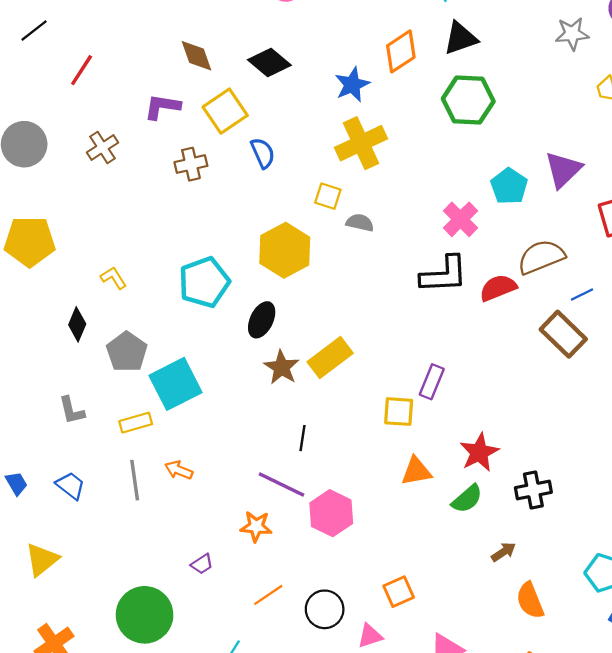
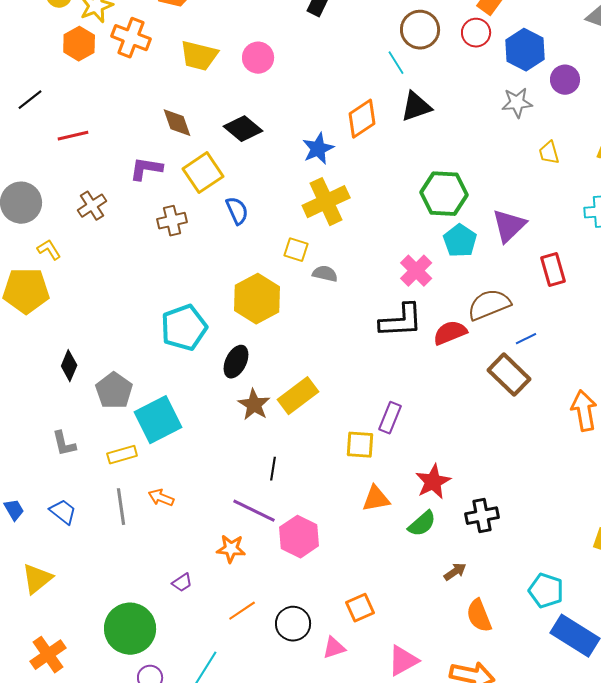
red line: (82, 70) -> (73, 136), turned 44
green hexagon: (468, 100) -> (444, 194), moved
yellow L-shape: (114, 278) -> (49, 250), moved

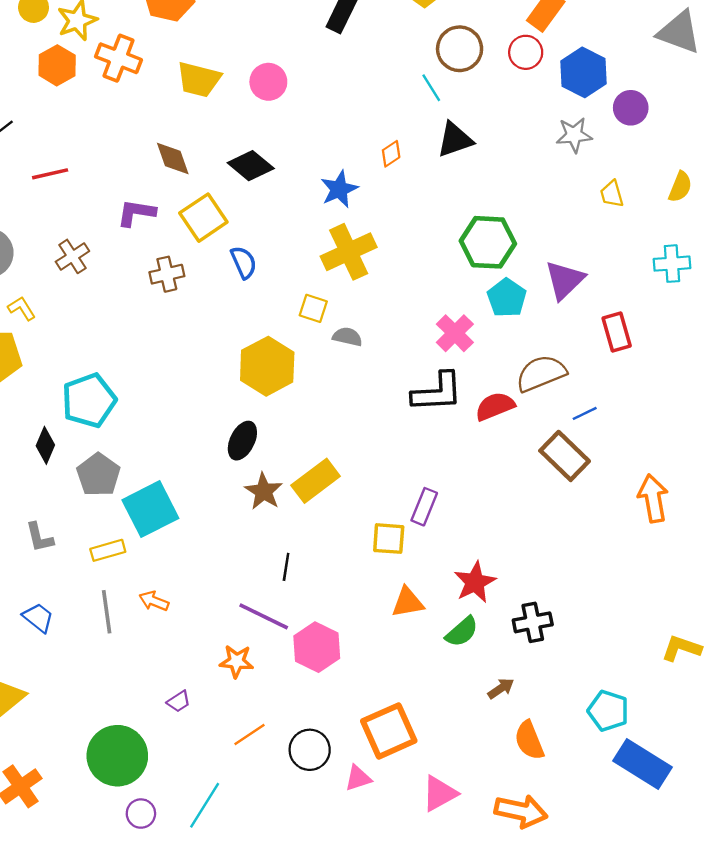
orange diamond: (362, 119) -> (391, 154), size x0.6
cyan pentagon: (184, 328) -> (89, 400), moved
orange square: (360, 608) -> (389, 731), size x1.6

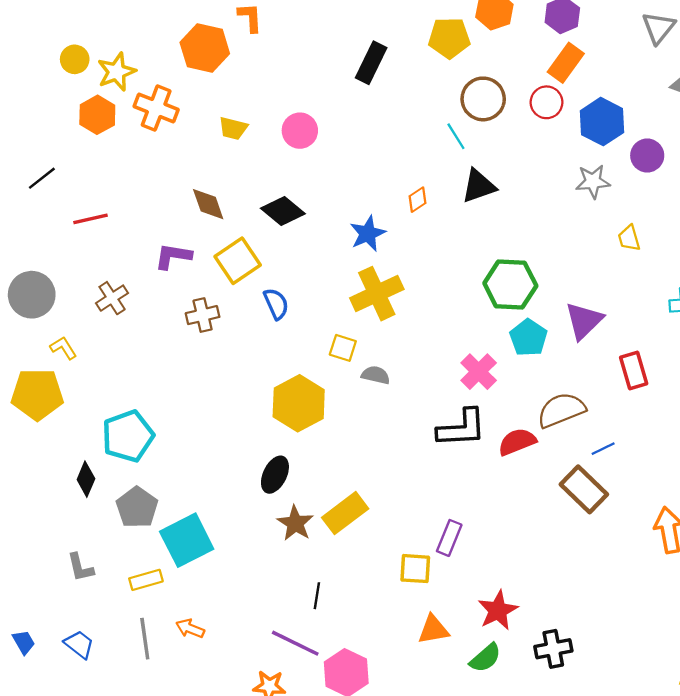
yellow trapezoid: (199, 79) -> (233, 128), size x0.7

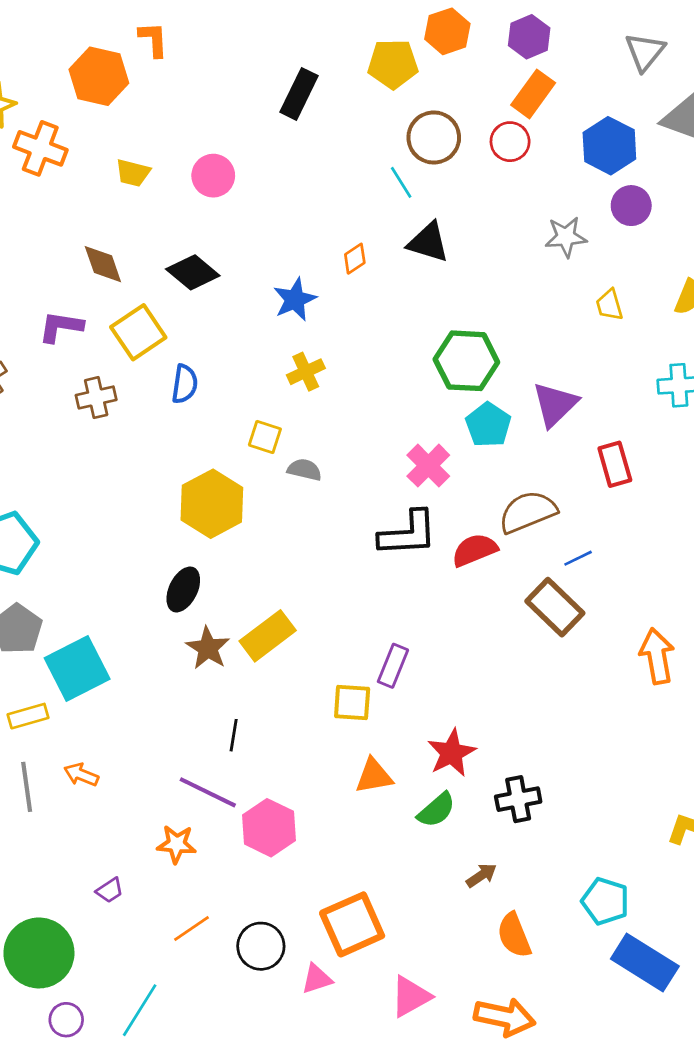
blue hexagon: (602, 122) -> (609, 146), moved
black triangle: (479, 186) -> (428, 242), turned 36
yellow cross: (377, 294) -> (306, 372), size x0.6
blue semicircle: (276, 304) -> (185, 384), turned 32

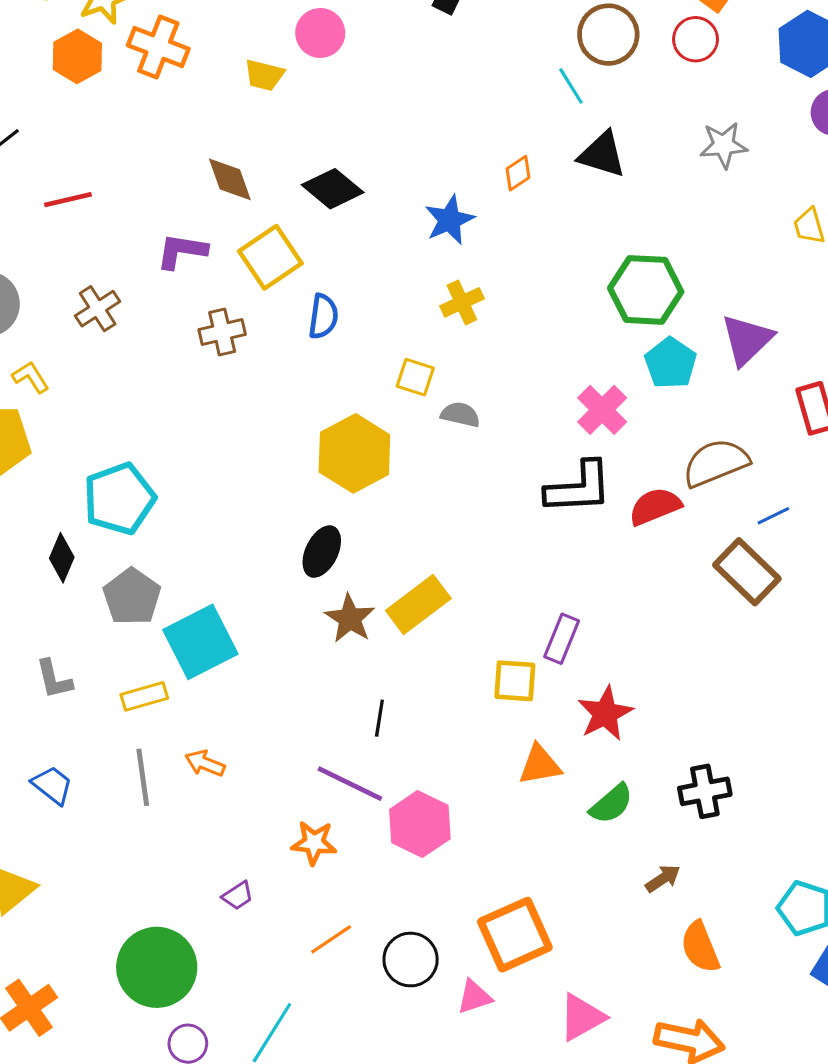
pink circle: (213, 176) -> (320, 33), moved
gray star: (566, 237) -> (724, 145), moved
red star: (451, 753) -> (605, 713), moved

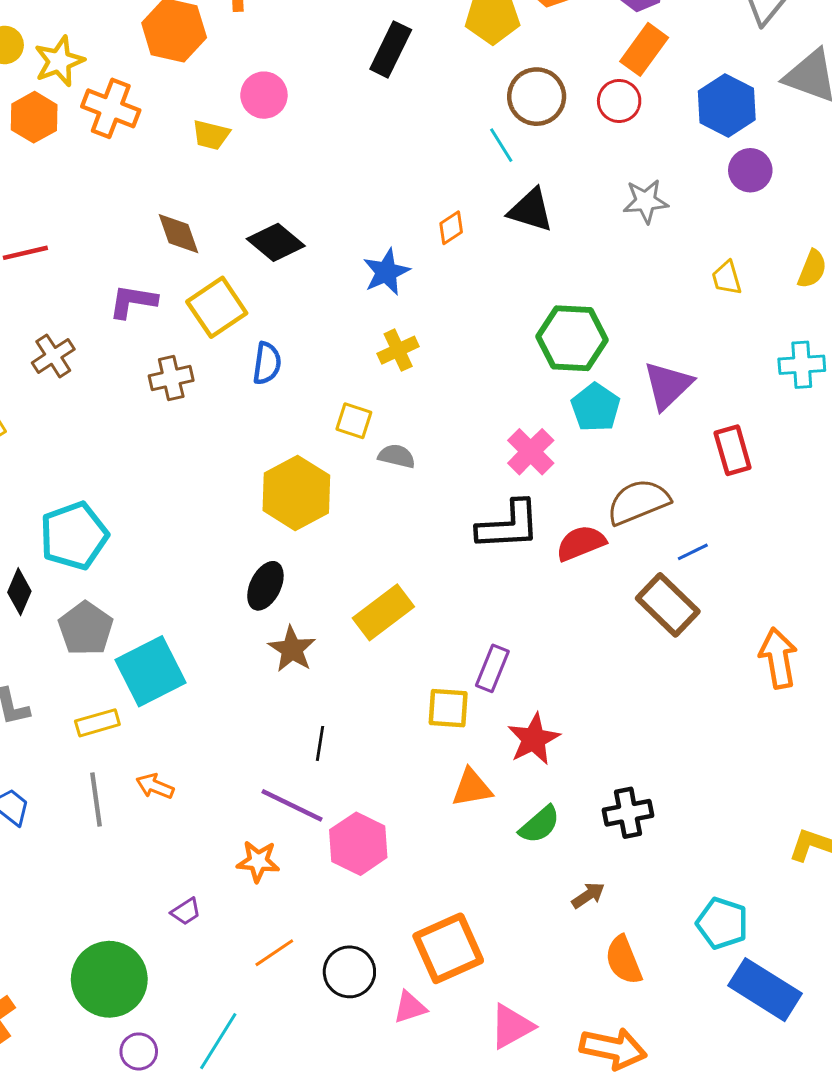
yellow rectangle: (418, 604) -> (383, 612), moved

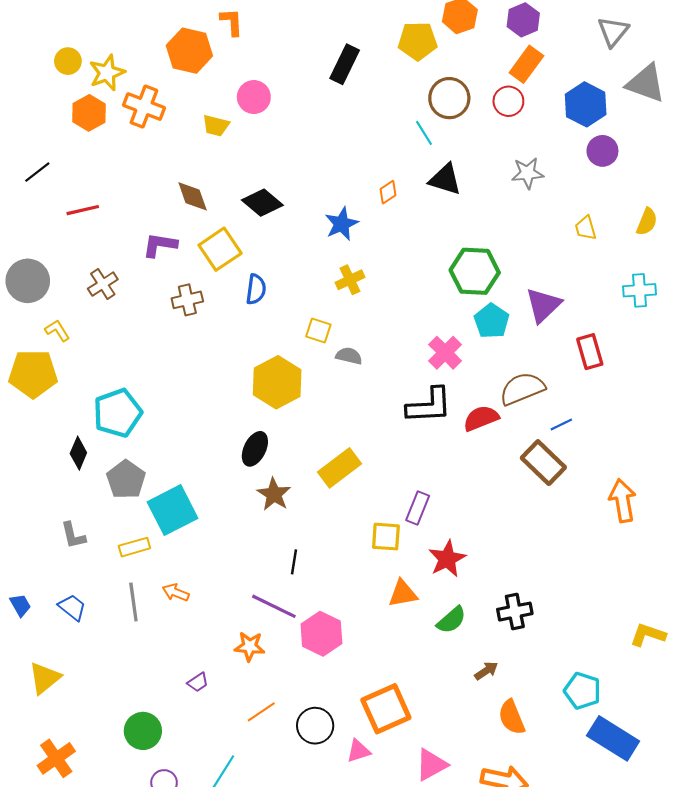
green circle: (109, 979) -> (143, 731), size x0.7

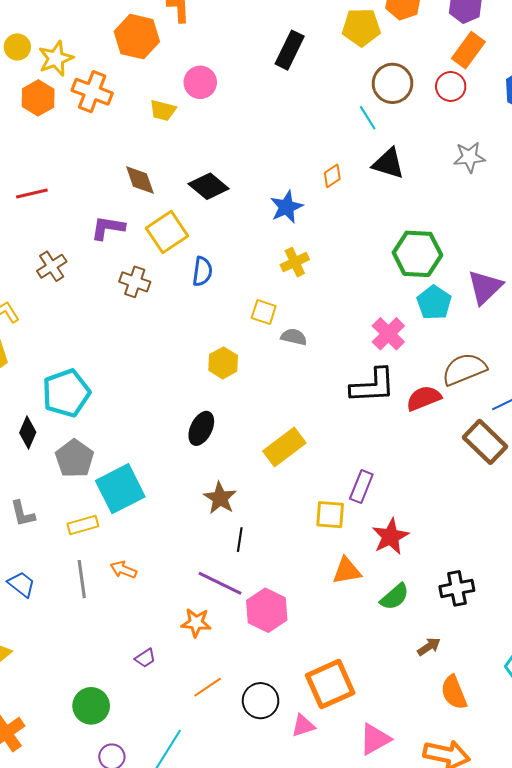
brown cross: (187, 300) -> (135, 282), turned 32
yellow hexagon: (277, 382) -> (223, 363), size x0.6
brown star: (274, 494) -> (220, 498), moved

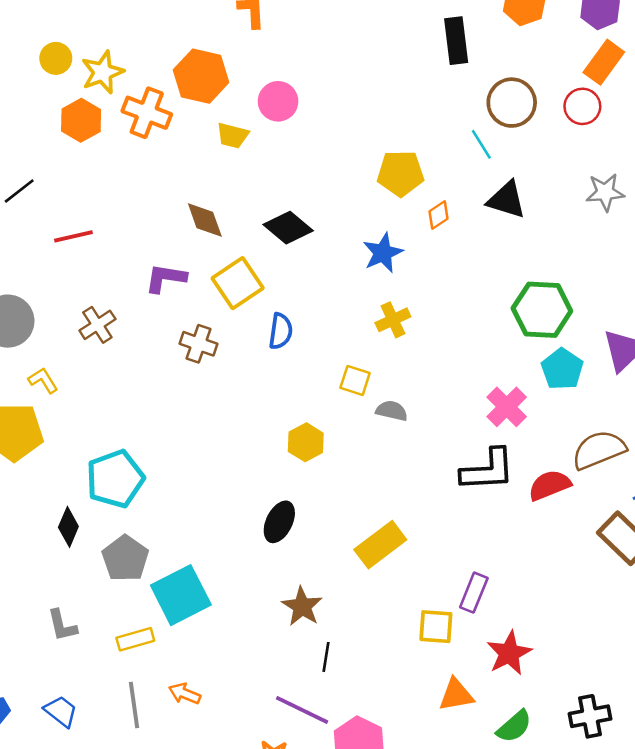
yellow pentagon: (361, 27) -> (401, 173), moved
orange hexagon: (137, 37) -> (201, 76), moved
black rectangle: (290, 50) -> (456, 41), moved, turned -33

